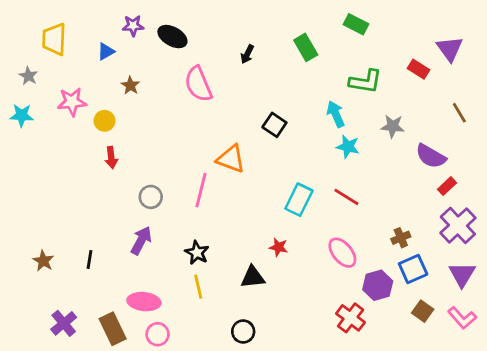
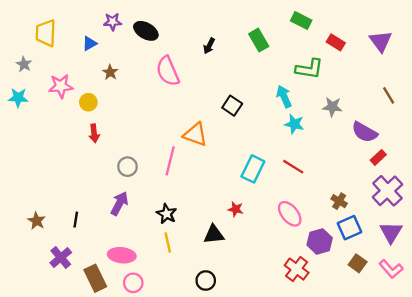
red rectangle: (419, 69) -> (336, 42), moved
brown cross: (401, 238) -> (339, 201), turned -35
purple cross: (64, 323) -> (61, 258), moved

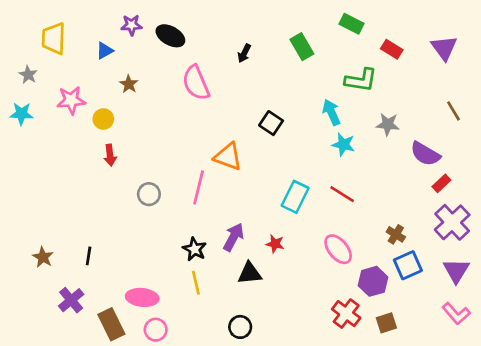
purple arrow: (119, 203) -> (233, 237), moved
brown square: (358, 263) -> (386, 323), moved, turned 36

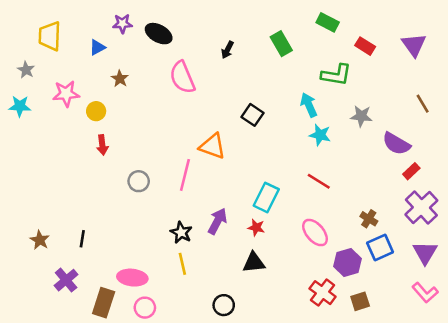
cyan rectangle: (295, 197) -> (266, 197), moved
black triangle: (250, 273) -> (254, 263), moved
brown rectangle: (111, 324) -> (104, 303), turned 44

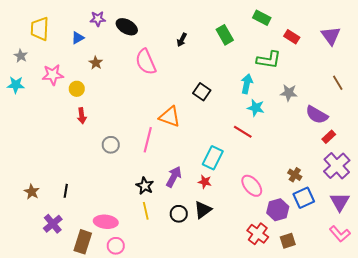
cyan arrow: (309, 105) -> (247, 84), turned 36
red line: (319, 181) -> (243, 132), moved
black triangle: (254, 263) -> (203, 210), turned -30
black circle: (224, 305) -> (179, 214), moved

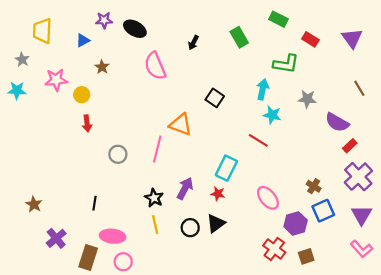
black line: (66, 191) -> (94, 203), moved

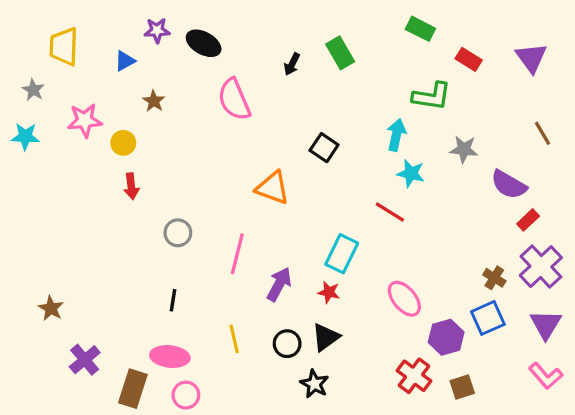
green rectangle: (239, 37) -> (340, 53), moved
pink line: (157, 149) -> (237, 254), moved
brown cross: (314, 186) -> (494, 278), moved
black star: (154, 198) -> (314, 384), moved
black line: (94, 203) -> (173, 300), moved

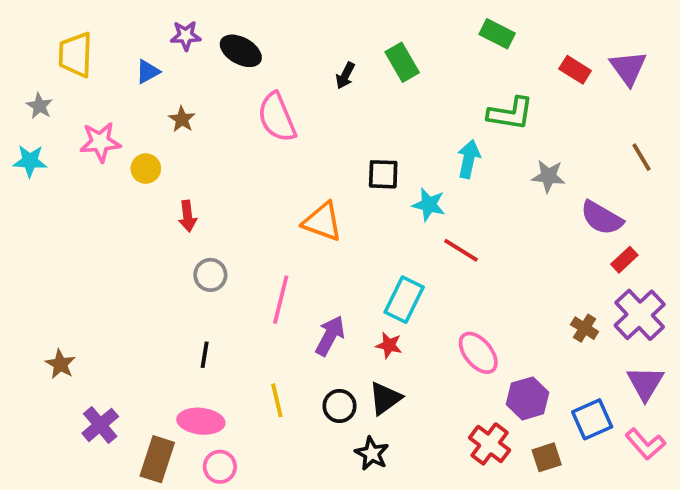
red rectangle: (469, 59) -> (575, 70), moved
black square: (324, 148) -> (383, 174), turned -32
cyan star: (411, 173) -> (429, 205), moved
red arrow: (131, 186) -> (188, 216), moved
blue square: (488, 318) -> (592, 419), moved

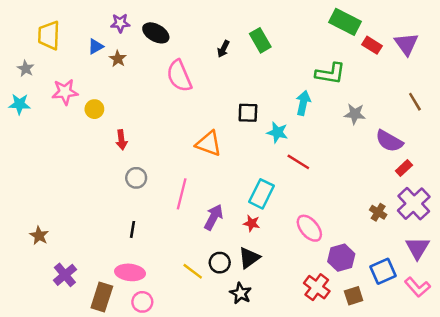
green rectangle: (497, 34) -> (345, 22), moved, size x1.4
brown star: (182, 119) -> (118, 59), moved
yellow line: (277, 400) -> (193, 271), moved, turned -40

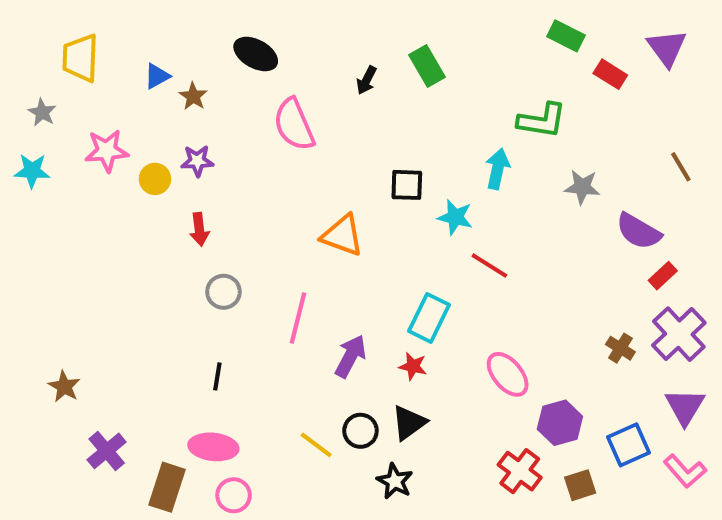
green rectangle: (345, 22) -> (566, 36), size x0.7
purple star: (120, 23) -> (197, 161), moved
purple triangle: (406, 44) -> (667, 48), moved

